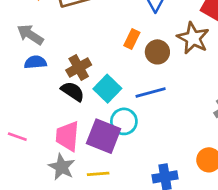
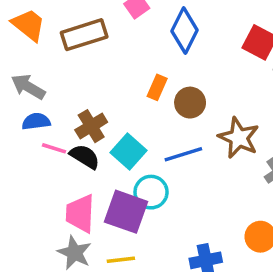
brown star: (193, 38) -> (239, 138), moved
pink line: (17, 137) -> (54, 148), moved

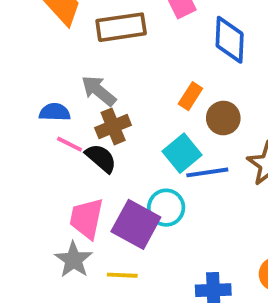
blue diamond: (185, 31) -> (230, 40), turned -33
gray arrow: (28, 87) -> (99, 91), moved
cyan square: (128, 151) -> (182, 153), moved

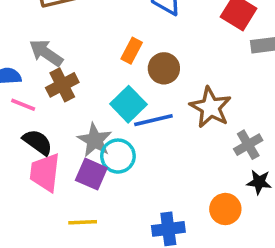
black semicircle: (101, 158) -> (38, 142), moved
purple square: (136, 224) -> (91, 174), size x0.7
gray star: (74, 260) -> (95, 140), moved

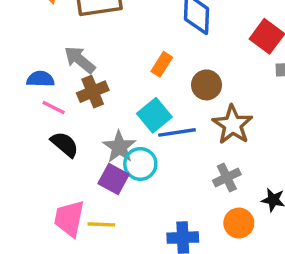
brown circle: (164, 68) -> (207, 85), moved
gray cross: (248, 145) -> (227, 177), moved
pink trapezoid: (45, 172) -> (69, 219), moved

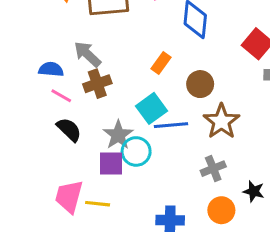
purple square: (113, 179) -> (111, 164), turned -32

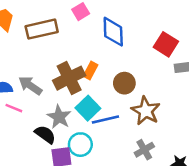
gray arrow: (87, 54) -> (30, 85), moved
brown cross: (97, 84) -> (69, 78), moved, size x1.4
black semicircle: (69, 130) -> (45, 134), moved
gray star: (118, 135) -> (59, 117), moved

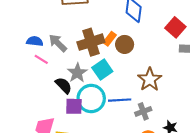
brown circle: (124, 83) -> (125, 44), moved
blue line: (105, 119) -> (120, 100), moved
cyan circle: (80, 145) -> (91, 99), size x1.4

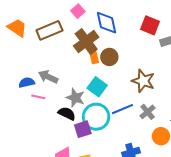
orange rectangle: (110, 39) -> (94, 57), turned -32
brown cross: (91, 42) -> (86, 41), moved

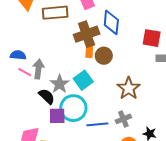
red square: (150, 25) -> (152, 38), turned -30
gray arrow: (48, 77) -> (38, 69), moved, turned 54
blue line: (122, 109) -> (97, 124), moved

